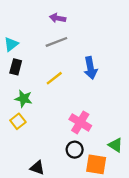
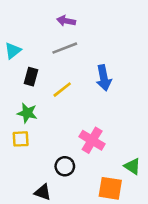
black rectangle: (16, 67) -> (31, 77), moved
yellow square: (18, 121) -> (21, 139), turned 35
black circle: (75, 150) -> (65, 166), moved

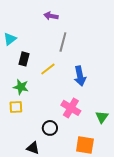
gray line: (65, 48) -> (63, 42), moved, turned -54
blue arrow: (104, 78) -> (80, 76), moved
green triangle: (132, 166) -> (102, 117), moved, turned 32

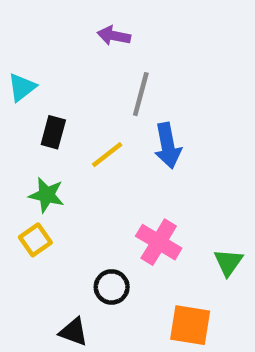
blue arrow: (80, 76) -> (168, 146), moved
yellow square: (16, 107) -> (35, 240), turned -32

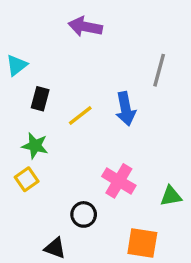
purple arrow: (114, 36) -> (85, 27), size x1.4
gray line: (141, 94) -> (159, 70), moved
green triangle: (228, 262) -> (171, 196), turned 45

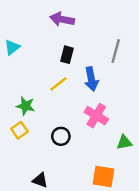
black rectangle: (40, 99) -> (67, 55), moved
pink cross: (119, 181) -> (96, 116), moved
black circle: (84, 214) -> (61, 136), moved

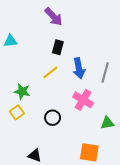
purple arrow: (62, 19) -> (54, 17), turned -144
cyan triangle: (12, 47) -> (11, 41), turned 32
gray line: (116, 51) -> (105, 72), moved

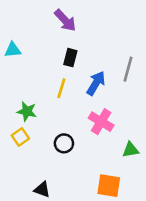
blue arrow: (79, 68) -> (96, 83), turned -138
yellow line: (50, 72) -> (61, 88), turned -35
gray line: (105, 72) -> (128, 69), moved

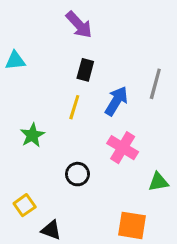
green star: (27, 111) -> (32, 135), turned 30
yellow square: (20, 137) -> (25, 205), moved

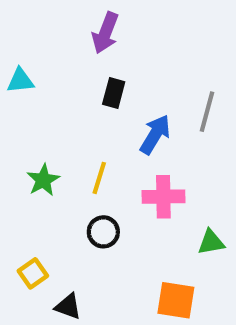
purple arrow: (79, 25) -> (105, 33), turned 64
yellow line: (74, 107) -> (99, 178), moved
pink cross: (123, 148) -> (163, 197), turned -32

